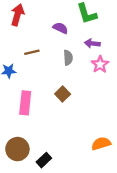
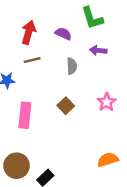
red arrow: (17, 15) -> (29, 32), moved
pink star: (100, 64) -> (107, 102), moved

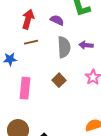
purple arrow: (98, 50) -> (86, 45), moved
gray semicircle: (72, 66) -> (64, 47), size x1.5

